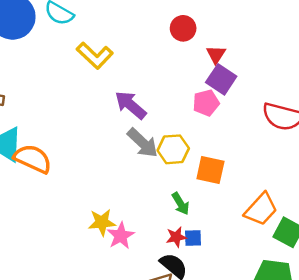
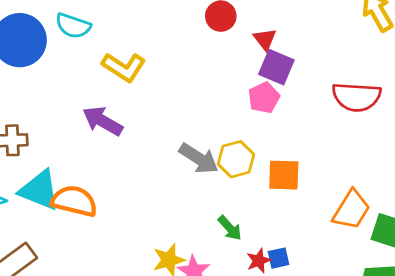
purple arrow: (131, 105) -> (103, 121), moved
green arrow: (181, 204) -> (230, 228), moved

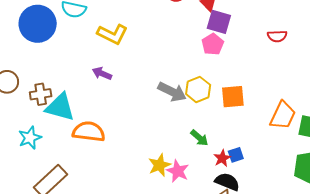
red semicircle: (356, 97) -> (277, 36), size x0.6
purple arrow: (103, 121) -> (102, 74), size x0.7
cyan triangle: (39, 190) -> (60, 107), moved

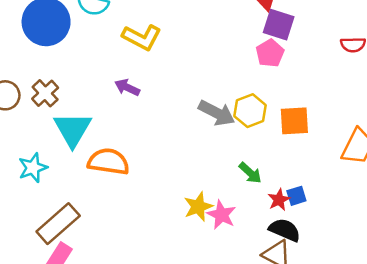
brown cross: (41, 94) -> (45, 93), moved, turned -35
cyan triangle: (60, 107) -> (73, 129), turned 44

